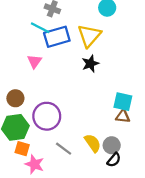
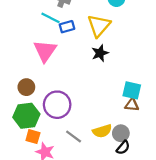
blue rectangle: (57, 37) -> (67, 27), size x0.6
pink triangle: (34, 61) -> (45, 51), size x1.6
yellow semicircle: (93, 143) -> (102, 131), turned 108

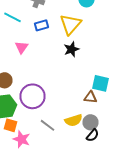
cyan line: (51, 18) -> (12, 17), moved
pink triangle: (45, 51) -> (22, 47), size x0.6
brown triangle: (132, 105) -> (90, 97), moved

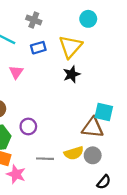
purple circle: (32, 96) -> (28, 126), size x0.6
brown triangle: (90, 97) -> (93, 128), size x1.5
gray line: (48, 125) -> (45, 159), turned -35
black semicircle: (92, 135) -> (104, 182), moved

